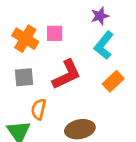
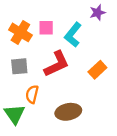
purple star: (100, 16) -> (97, 13), moved
cyan L-shape: (104, 45) -> (73, 35), moved

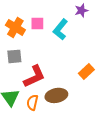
red L-shape: (57, 64) -> (34, 76), moved
orange rectangle: (97, 70) -> (86, 71), moved
orange semicircle: (32, 94) -> (32, 102), moved

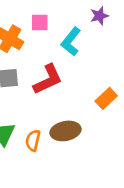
pink square: (37, 23) -> (40, 23), moved
red L-shape: (34, 76) -> (48, 79), moved

